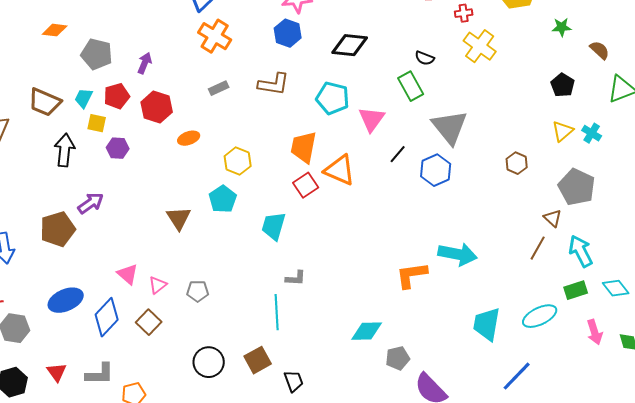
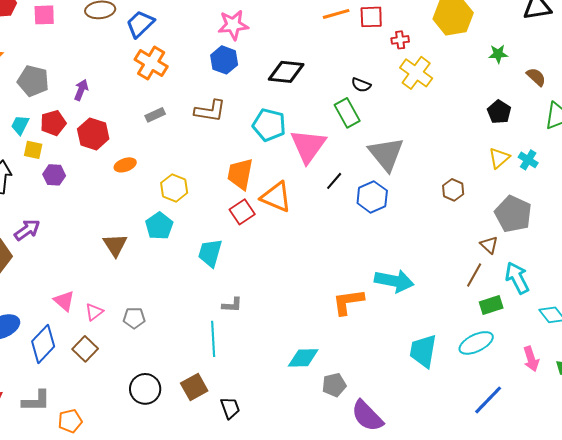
pink triangle: (372, 119) -> (308, 146), size x1.4
green rectangle: (576, 290) -> (491, 305), moved
blue line: (517, 376) -> (488, 400), moved

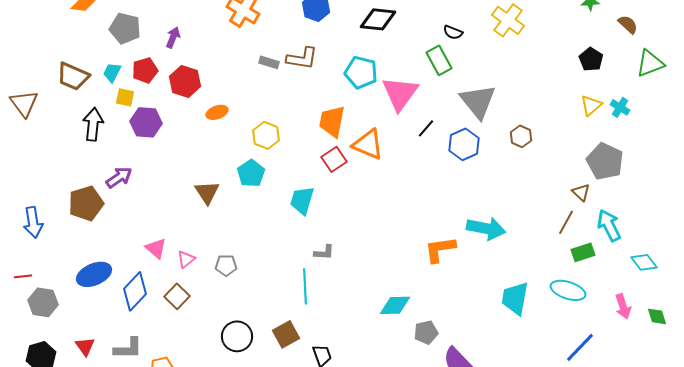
gray rectangle: (155, 115) -> (269, 62), moved, turned 42
purple hexagon: (54, 175) -> (146, 122), size x1.4
brown hexagon: (453, 190) -> (521, 136), moved
cyan ellipse: (476, 343) -> (568, 290), turned 44

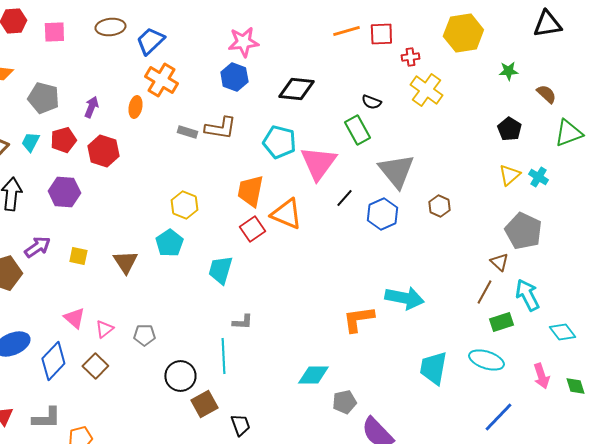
yellow square: (125, 97) -> (78, 256), moved
orange ellipse: (217, 112) -> (135, 107), moved, turned -60
black circle: (237, 336) -> (180, 376), moved

